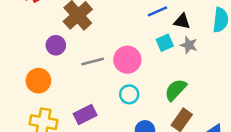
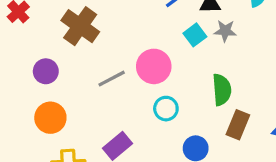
purple circle: (56, 45) -> (46, 71), moved
green semicircle: (176, 90) -> (222, 90), turned 145

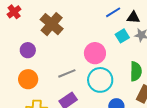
gray line: (112, 79) -> (67, 73), moved
cyan circle: (166, 109) -> (100, 80), size x1.6

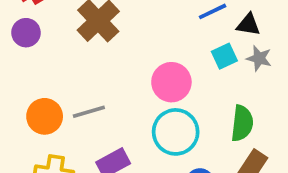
purple circle: (28, 50) -> (26, 33), moved
gray line: (67, 73) -> (89, 112), moved

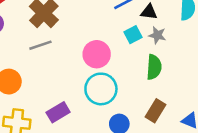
gray line: (89, 112) -> (40, 45), moved
green semicircle: (242, 123) -> (154, 67), moved

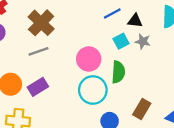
green semicircle: (154, 67) -> (118, 72), moved
purple rectangle: (58, 112) -> (38, 87), moved

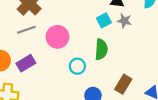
pink circle: (89, 59) -> (57, 37), moved
cyan circle: (93, 90) -> (77, 66), size x0.6

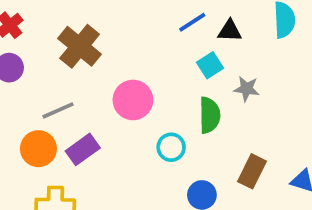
gray star: (124, 21) -> (247, 89), moved
gray line: (26, 30) -> (58, 110), moved

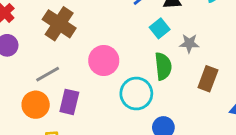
cyan circle: (171, 147) -> (136, 94), size x1.5
purple rectangle: (83, 149) -> (69, 102), turned -35
brown rectangle: (252, 171) -> (208, 79), moved

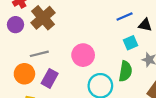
brown cross: (59, 24) -> (43, 18), moved

